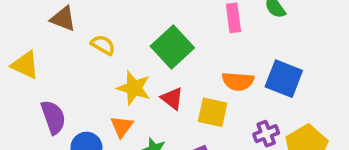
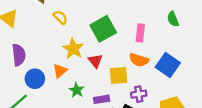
pink rectangle: (233, 18) -> (140, 33), moved
yellow square: (213, 112) -> (118, 75), turned -30
purple cross: (266, 134) -> (139, 94), moved

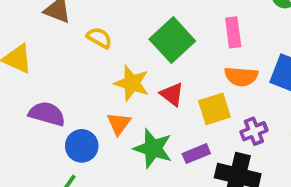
purple semicircle: (19, 55) -> (47, 114), turned -55
green star: (77, 90) -> (153, 148), size x1.5

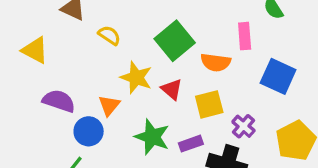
pink rectangle: (233, 32) -> (245, 36), moved
orange semicircle: (241, 76) -> (216, 62), moved
orange triangle: (119, 124) -> (109, 105), moved
purple cross: (254, 131) -> (243, 126), turned -30

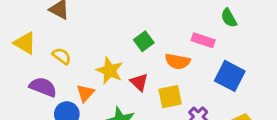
yellow semicircle: (109, 35) -> (62, 56), moved
pink rectangle: (245, 36) -> (203, 40), turned -70
green square: (175, 41) -> (144, 41), size x0.6

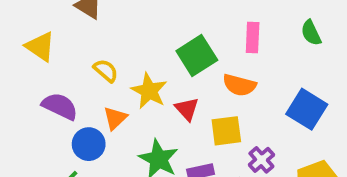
pink rectangle: (203, 40) -> (253, 37), moved, turned 70
green square: (144, 41) -> (197, 55), size x1.5
yellow semicircle: (62, 56) -> (106, 71), moved

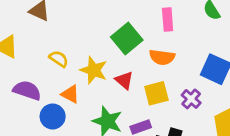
orange triangle: (115, 118) -> (70, 94), turned -42
purple cross: (261, 160) -> (191, 99), moved

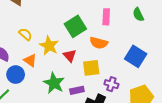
purple cross: (191, 99) -> (111, 84), moved, turned -32

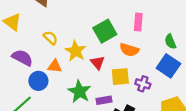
green semicircle: (138, 14) -> (170, 42), moved
orange triangle: (30, 60) -> (55, 66), turned -32
purple cross: (111, 84) -> (143, 84), moved

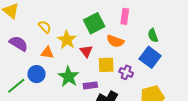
blue circle: (38, 81) -> (37, 74), moved

